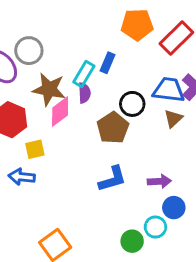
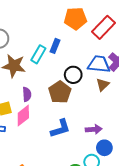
purple semicircle: (84, 93) -> (27, 94), moved
pink diamond: (60, 112) -> (23, 116), moved

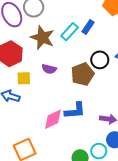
purple semicircle: (27, 94) -> (49, 69), turned 96
pink diamond: (23, 116) -> (53, 119), moved

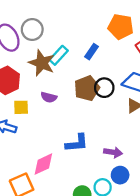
cyan rectangle: (70, 32) -> (59, 55), moved
brown pentagon: (83, 74) -> (87, 88), moved
pink diamond: (53, 119) -> (43, 164), moved

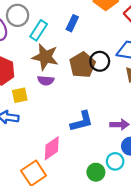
blue rectangle: (92, 52) -> (72, 23), moved
cyan rectangle: (59, 55) -> (39, 30), moved
brown star: (42, 63) -> (45, 57), moved

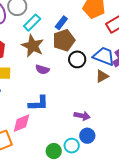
brown pentagon: (82, 65) -> (64, 40), moved
purple semicircle: (46, 80) -> (42, 70), moved
blue L-shape: (82, 121) -> (38, 103), moved

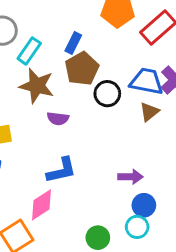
cyan circle: (72, 146) -> (137, 227), moved

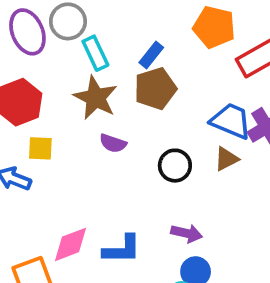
cyan rectangle: (29, 51) -> (95, 53), turned -72
black circle: (107, 94) -> (175, 166), moved
blue L-shape: (62, 170) -> (122, 249), moved

